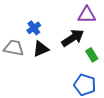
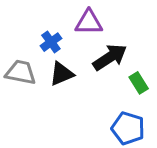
purple triangle: (87, 15) -> (89, 22), moved

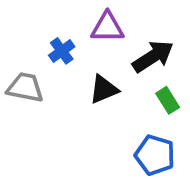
black arrow: (110, 57) -> (153, 56), moved
black triangle: (62, 74) -> (104, 89), moved

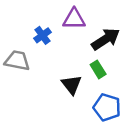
black triangle: (104, 89) -> (72, 85), moved, turned -45
green rectangle: (168, 100) -> (98, 69), moved

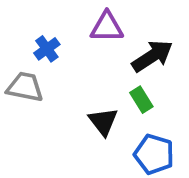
blue cross: (42, 35) -> (47, 49), moved

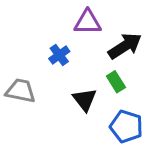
blue cross: (47, 49) -> (59, 55), moved
gray trapezoid: (25, 87) -> (21, 91), moved

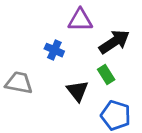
blue cross: (59, 55) -> (54, 50), turned -30

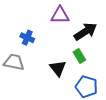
blue cross: (54, 50) -> (27, 38), moved

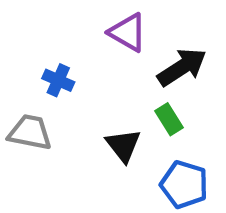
purple triangle: (60, 15) -> (128, 32), turned 30

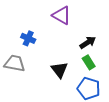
black arrow: (182, 67) -> (88, 43), moved, size x0.7
green rectangle: (169, 119) -> (89, 62), moved

